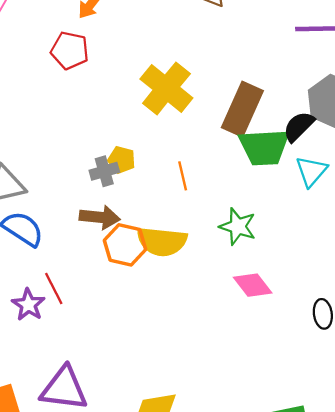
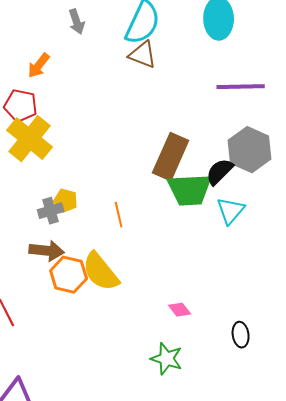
yellow cross: (166, 88) -> (30, 139), moved
green star: (238, 226) -> (167, 359), moved
yellow semicircle: (162, 241) -> (101, 272), turned 45
pink diamond: (253, 285) -> (180, 310), size x0.7

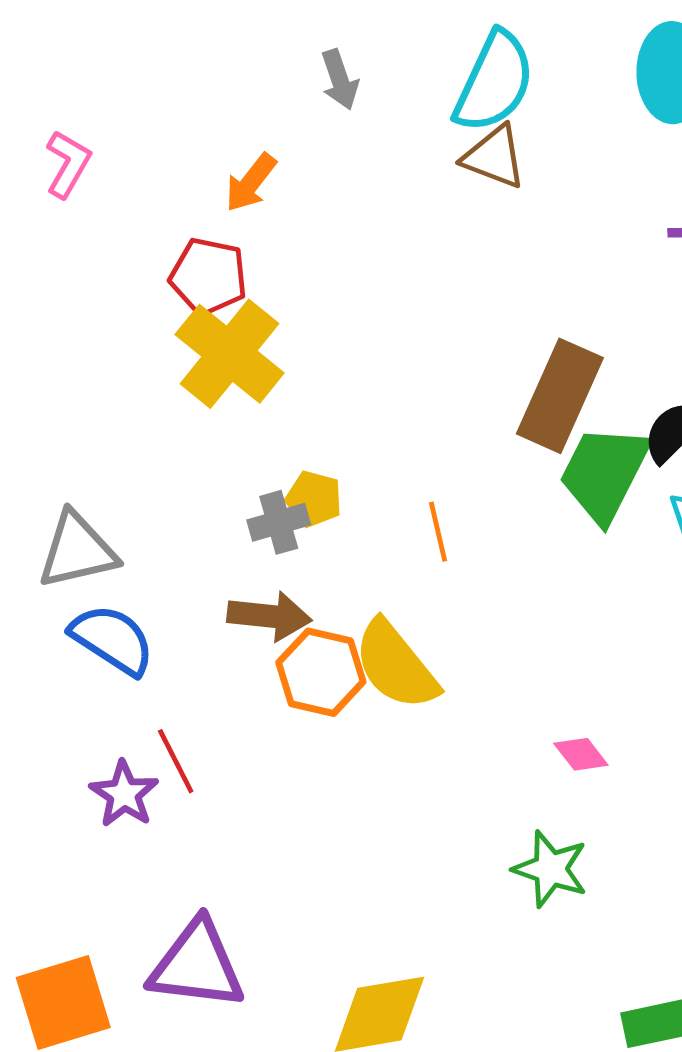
green trapezoid: (190, 190) -> (604, 473), turned 120

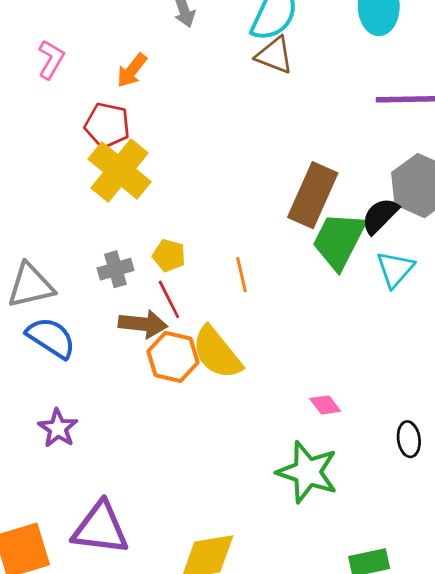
pink L-shape: (68, 164) -> (51, 59), moved
gray cross: (279, 522) -> (115, 269), moved
red line: (176, 761) -> (169, 299), moved
green star: (550, 869) -> (307, 472), size x1.4

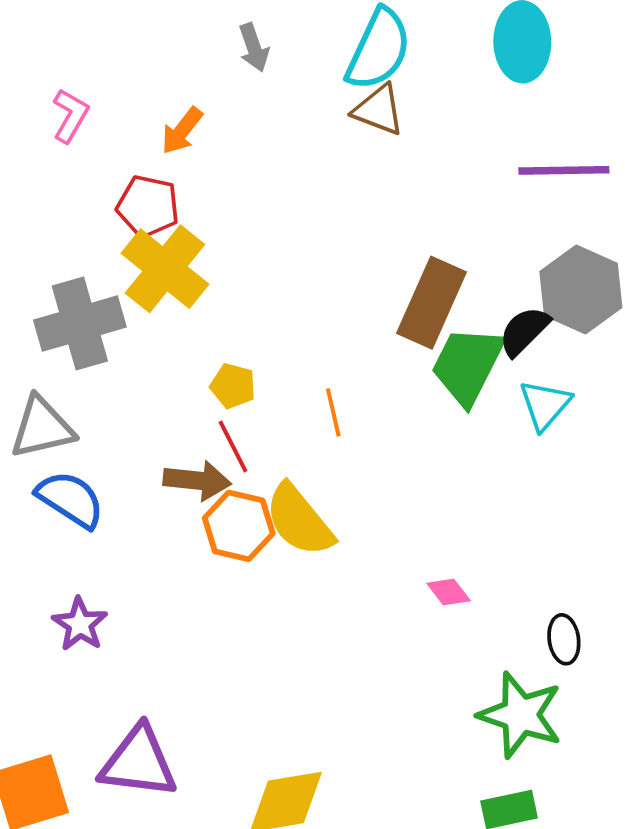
gray cross: (115, 269) -> (80, 324), moved, size x1.8
green star: (307, 472) -> (520, 715), moved

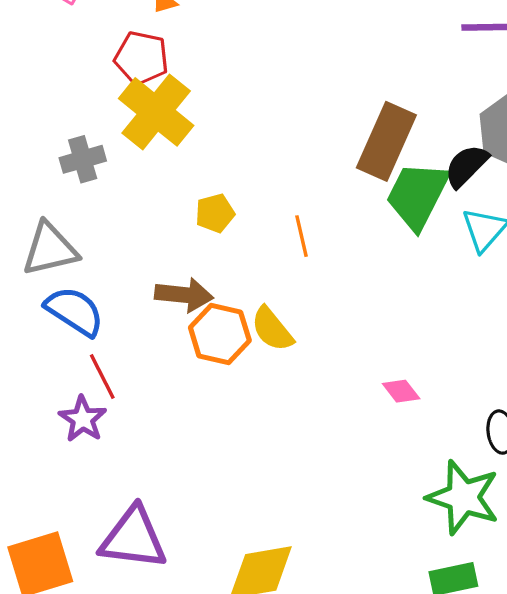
gray cross: (80, 324) -> (83, 159), size x0.6
yellow pentagon: (233, 386) -> (215, 213), turned -30
red line: (233, 446) -> (102, 376), moved
yellow semicircle: (299, 520) -> (272, 329), size x0.7

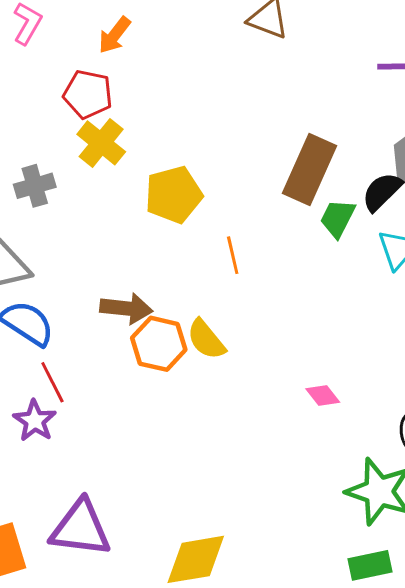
yellow cross: (156, 112) -> (101, 143), size x0.7
green trapezoid: (417, 195) -> (338, 218), size x0.6
yellow pentagon: (215, 213) -> (174, 195), moved, size x1.6

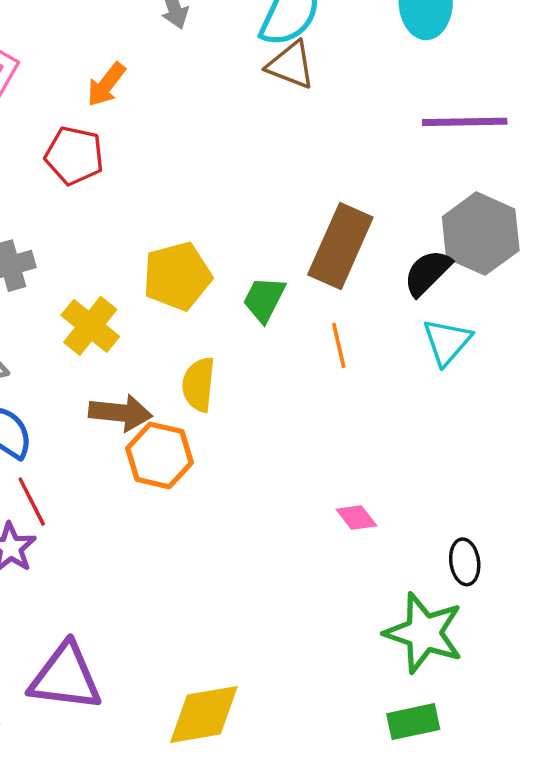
yellow cross: (101, 143) -> (90, 326), moved
green trapezoid: (338, 218) -> (264, 299), moved
orange line: (233, 255) -> (339, 345), moved
yellow semicircle: (206, 339) -> (199, 384), moved, turned 45

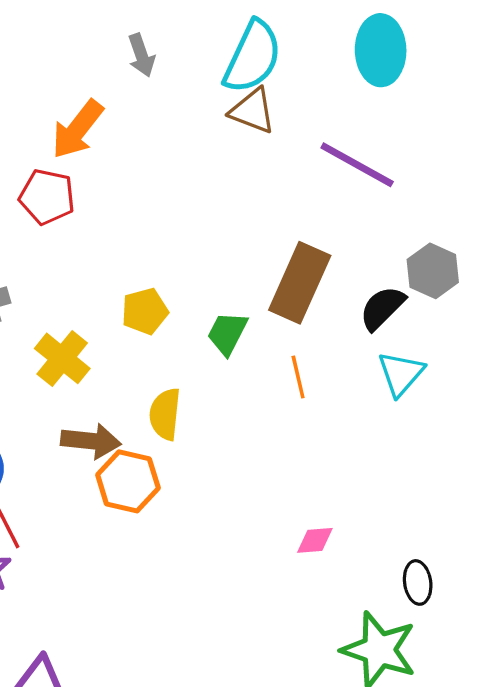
orange arrow: (106, 85) -> (77, 129), size x1.4
purple line: (465, 122) -> (357, 165), moved, turned 30
gray hexagon: (481, 234) -> (433, 271), size x0.7
yellow pentagon: (177, 276) -> (145, 311), size x0.7
pink diamond: (356, 518) -> (315, 540), turned -57

